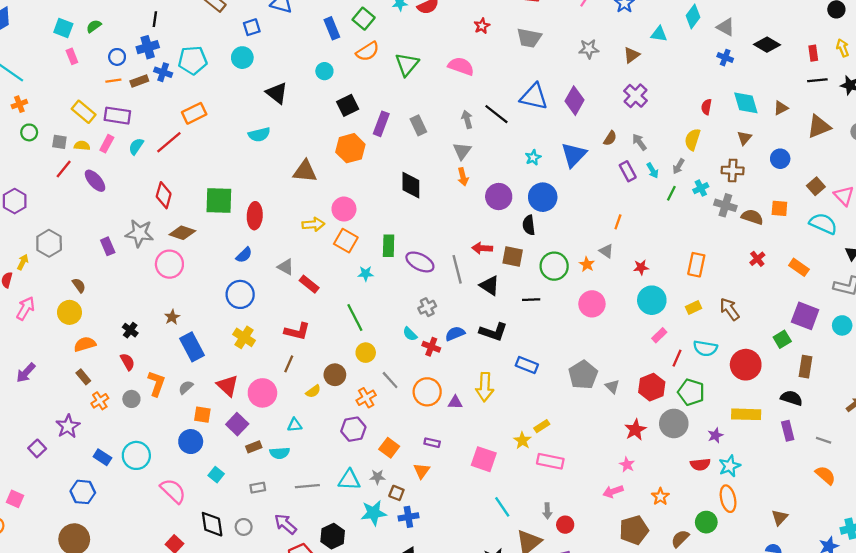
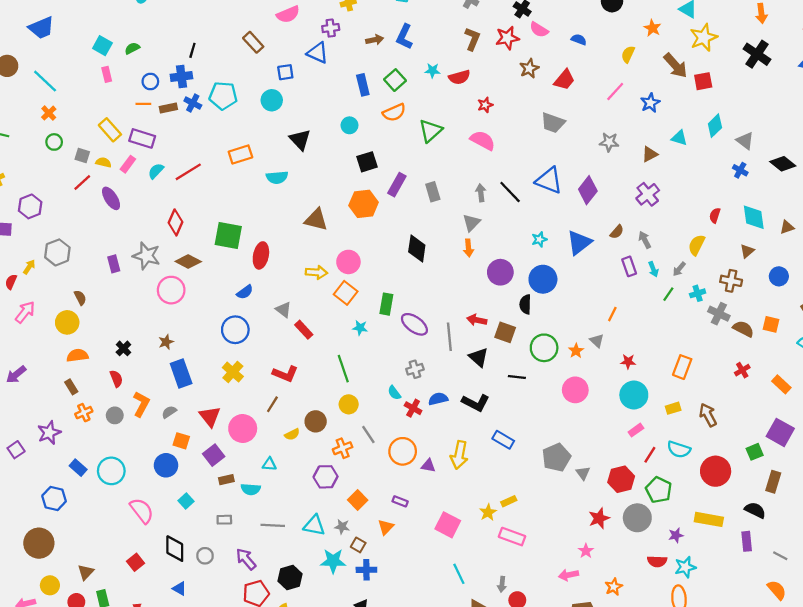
red star: (482, 26) -> (485, 105), moved
orange cross: (19, 104) -> (49, 113), turned -32
orange rectangle: (194, 113) -> (240, 155), moved

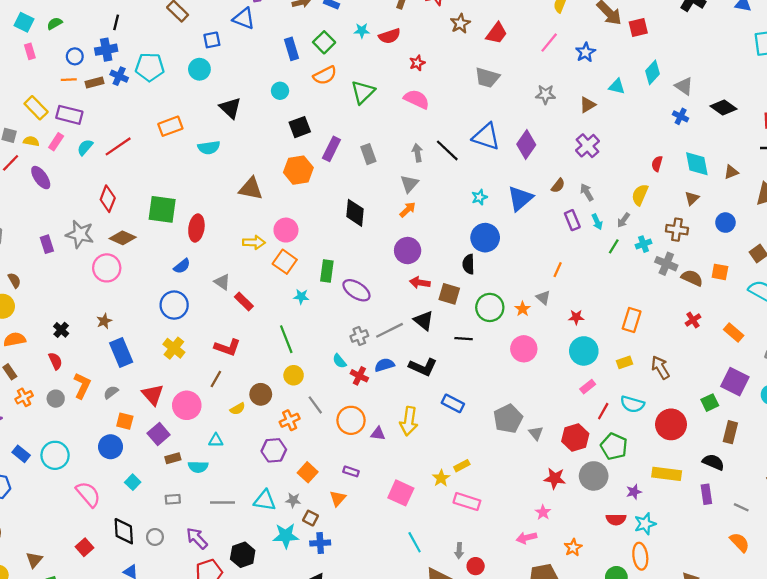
orange arrow: (468, 248) -> (408, 210), turned -126
purple circle: (500, 272) -> (408, 251), moved
gray line: (449, 337) -> (390, 330), moved, turned 72
red star: (599, 518) -> (555, 478), turned 30

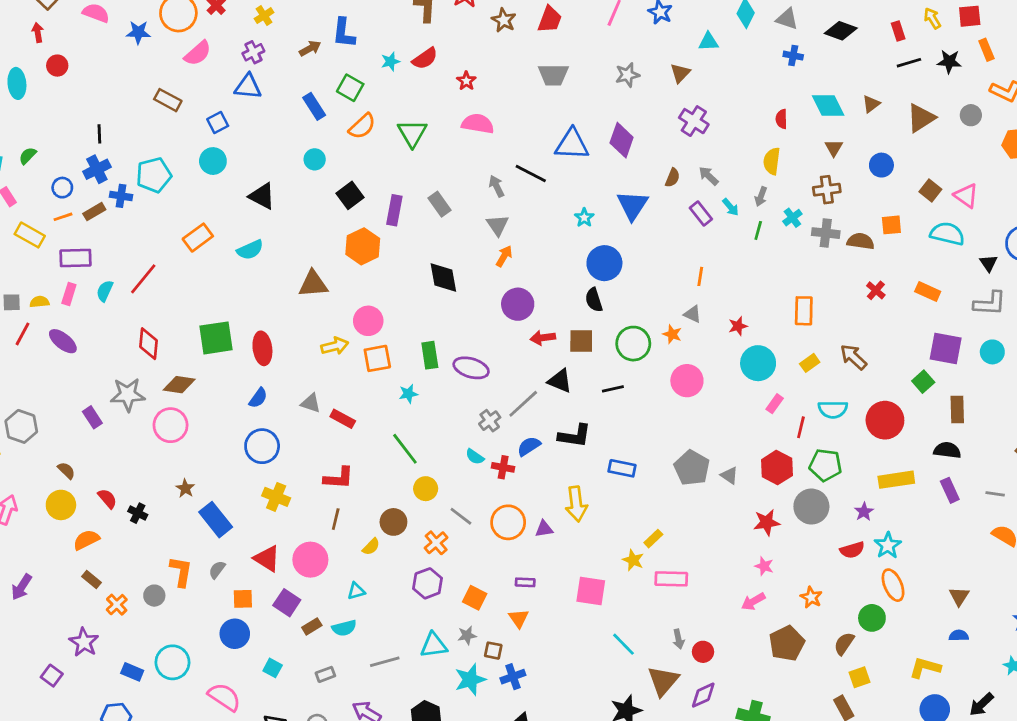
yellow rectangle: (36, 108) -> (30, 235), moved
orange square: (285, 262) -> (377, 358), turned -30
red semicircle: (55, 361) -> (107, 499), moved

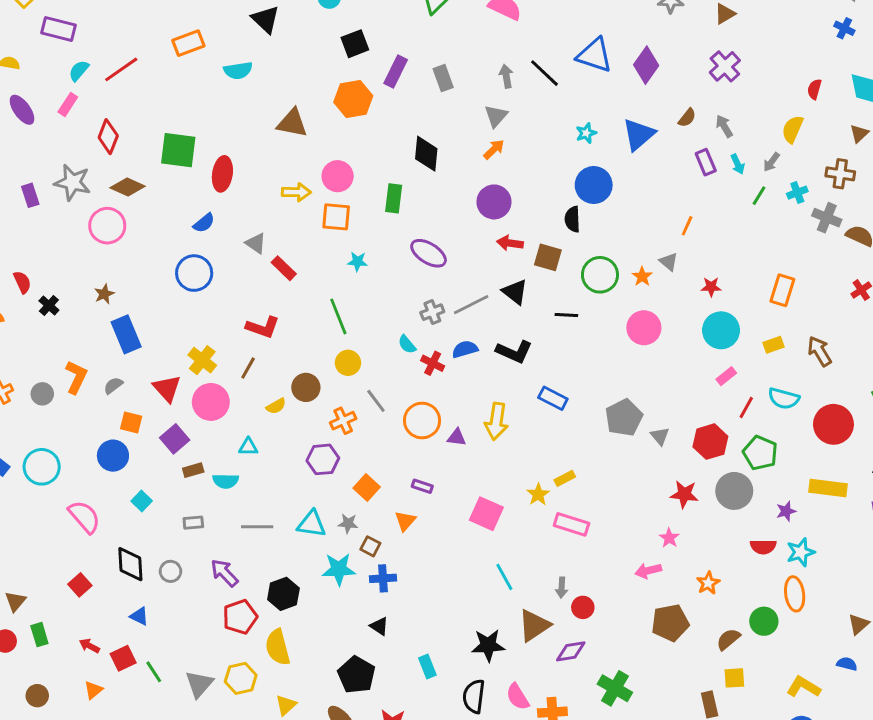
pink rectangle: (69, 294) -> (68, 105), moved
green rectangle: (430, 355) -> (394, 198), moved
yellow cross: (276, 497) -> (202, 360), moved

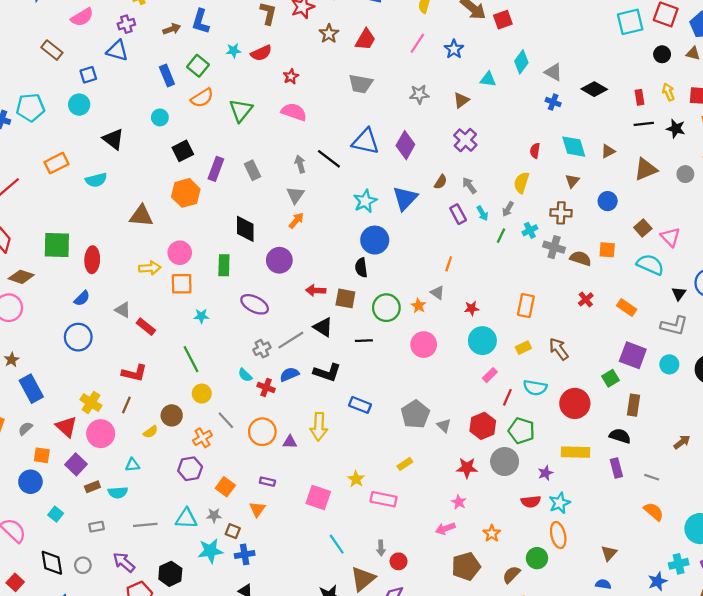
cyan star: (586, 133) -> (365, 201), size x1.5
purple circle: (494, 202) -> (279, 260), moved
yellow rectangle: (565, 478) -> (405, 464), moved

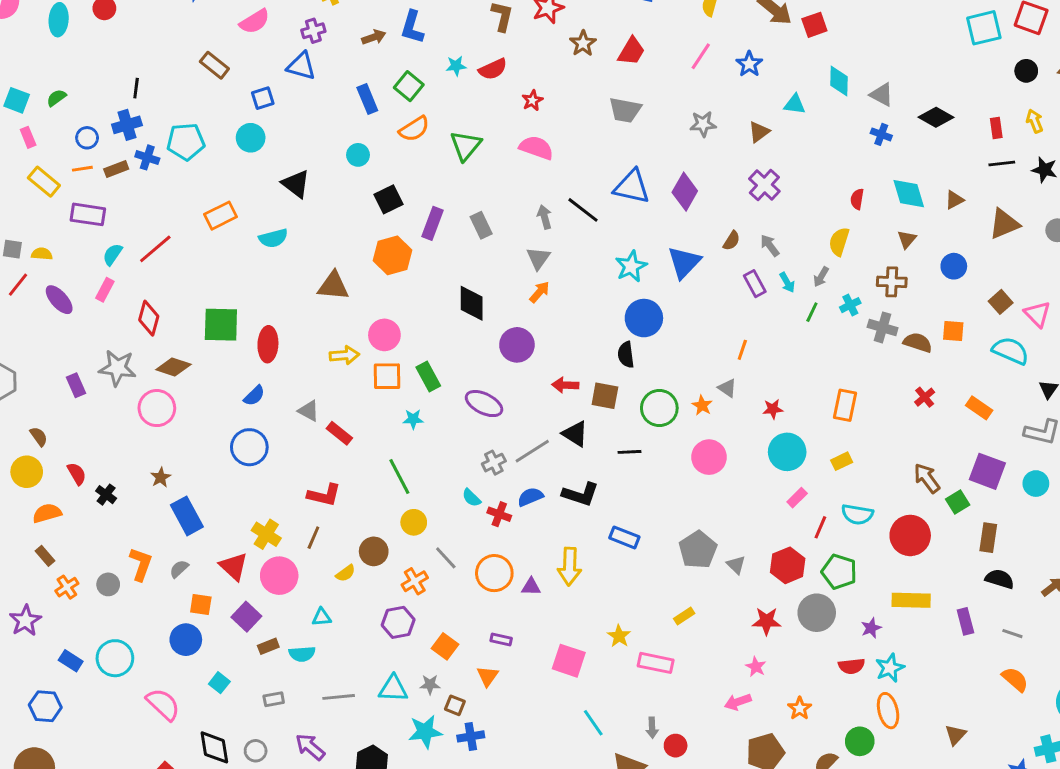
cyan diamond: (521, 62) -> (839, 81), turned -35
green rectangle: (224, 265) -> (428, 377), moved, turned -30
brown arrow: (559, 349) -> (927, 478), moved
black semicircle: (620, 436) -> (1000, 579), moved

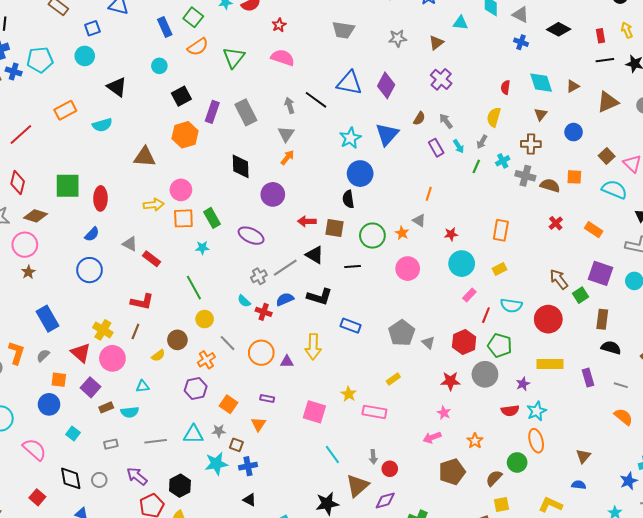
gray rectangle: (481, 225) -> (246, 112), size x1.4
brown star: (161, 477) -> (28, 272), moved

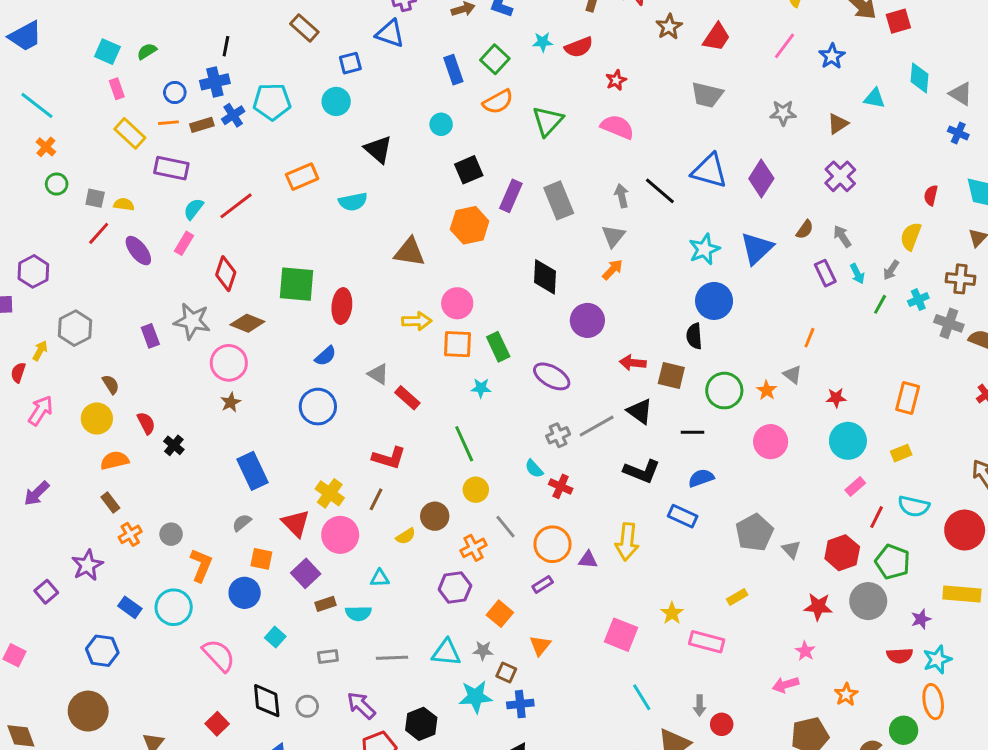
blue cross: (14, 71) -> (233, 115), turned 35
blue semicircle: (285, 299) -> (701, 478), moved
orange L-shape: (16, 353) -> (201, 565), moved
purple rectangle: (267, 398) -> (543, 584), moved, turned -48

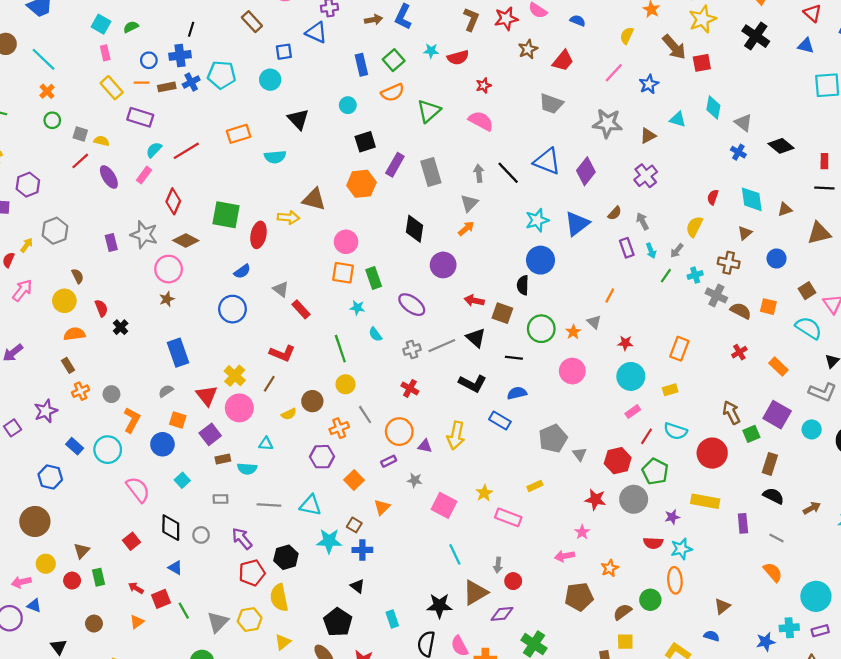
gray star: (783, 113) -> (607, 123), size x1.5
yellow arrow: (417, 321) -> (288, 217), moved
cyan semicircle: (534, 469) -> (375, 334), moved
gray star: (483, 651) -> (415, 480), moved

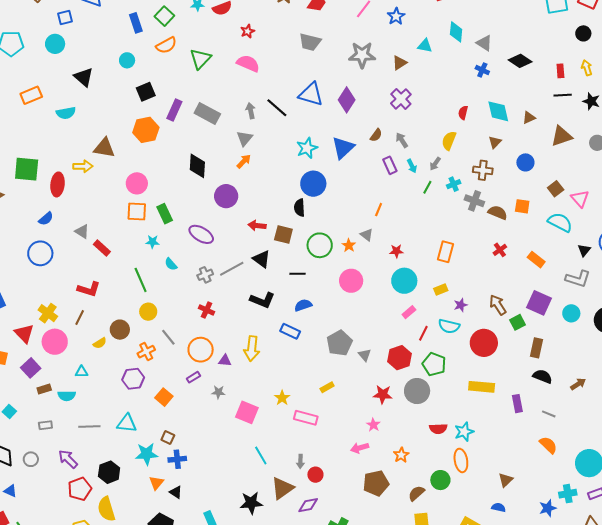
gray rectangle: (431, 172) -> (207, 113), turned -40
orange triangle: (382, 507) -> (156, 483), moved
purple star: (672, 517) -> (461, 305), moved

